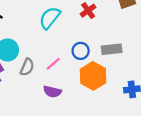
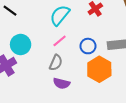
pink line: (53, 64) -> (60, 41), moved
gray semicircle: (27, 67) -> (56, 63), moved

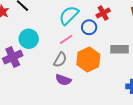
blue circle: (88, 46) -> (89, 27), moved
orange hexagon: (99, 69) -> (88, 60), moved

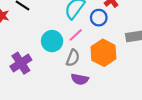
cyan circle: (29, 39) -> (52, 41), moved

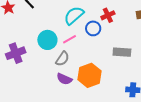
orange hexagon: (103, 53) -> (90, 75), moved

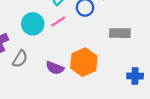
gray semicircle: (62, 59) -> (20, 59), moved

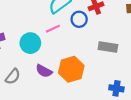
cyan circle: (33, 24) -> (30, 43), moved
gray semicircle: (20, 59) -> (13, 77), moved

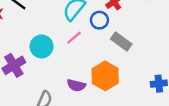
cyan circle: (30, 43) -> (42, 46), moved
gray rectangle: (108, 47) -> (121, 41), moved, turned 42

